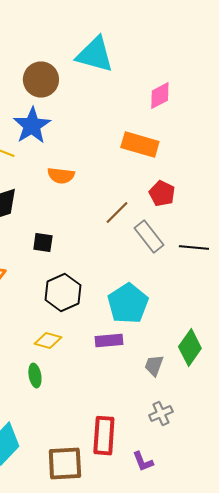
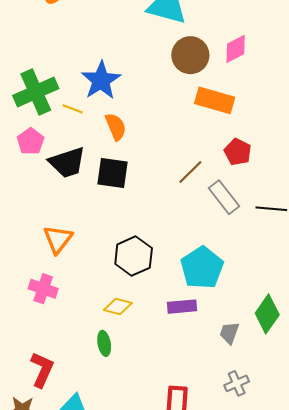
brown circle: (41, 80) -> (190, 55), moved
orange semicircle: (61, 176) -> (116, 127), moved, turned -120
black square: (43, 243) -> (113, 173), moved, size x1.5

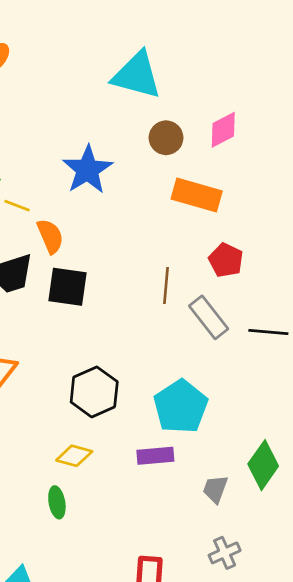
brown circle: (190, 55) -> (166, 138), size x0.7
blue star: (101, 80) -> (88, 170), moved
orange semicircle: (116, 127) -> (50, 236), moved
brown line: (190, 172) -> (166, 285), turned -40

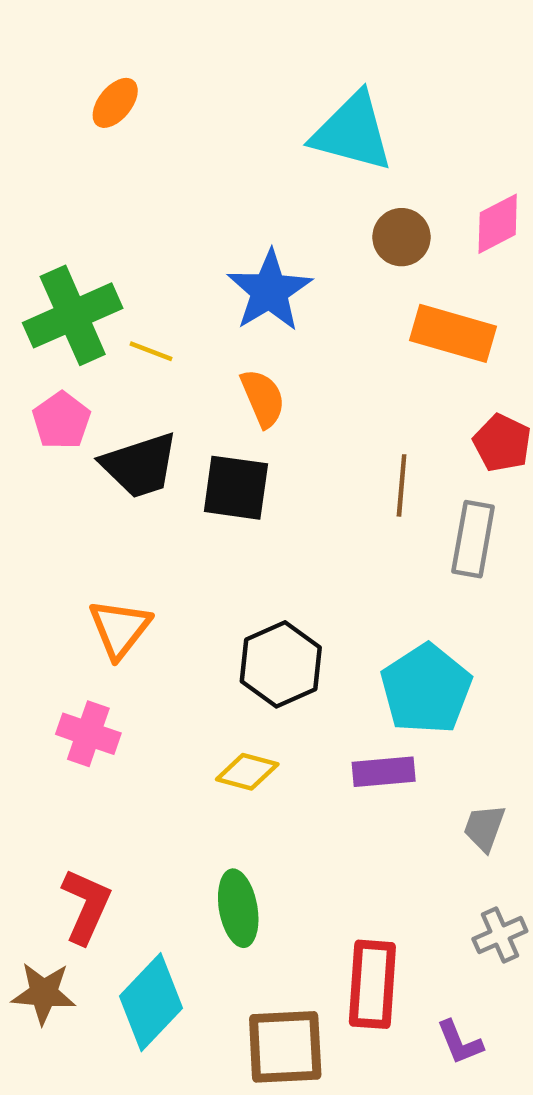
orange semicircle: (50, 236) -> (263, 398), moved
gray rectangle: (209, 317) -> (473, 539), turned 48
green ellipse: (57, 502) -> (238, 908), moved, size x1.4

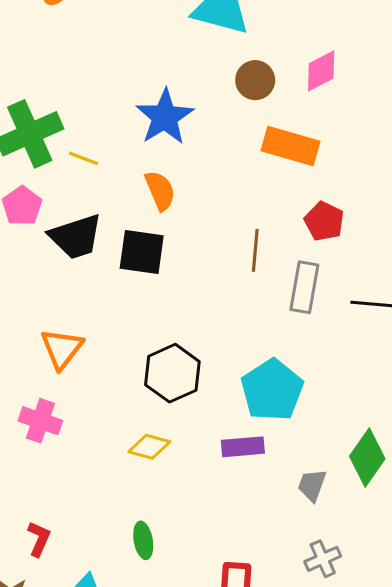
red L-shape: (86, 906) -> (39, 539), size x0.7
green ellipse: (238, 908) -> (143, 540), size x0.7

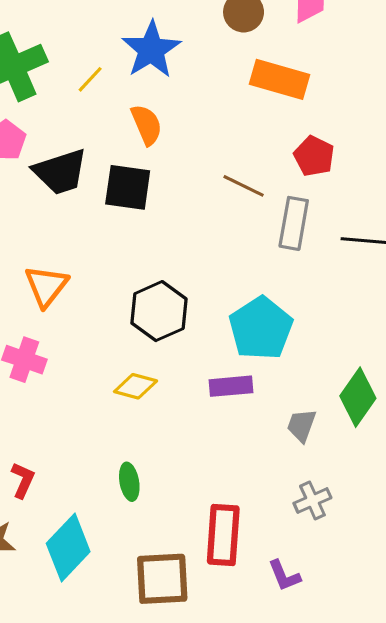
yellow line: (83, 158) -> (90, 79), moved, turned -68
brown line: (255, 250) -> (244, 186), turned -69

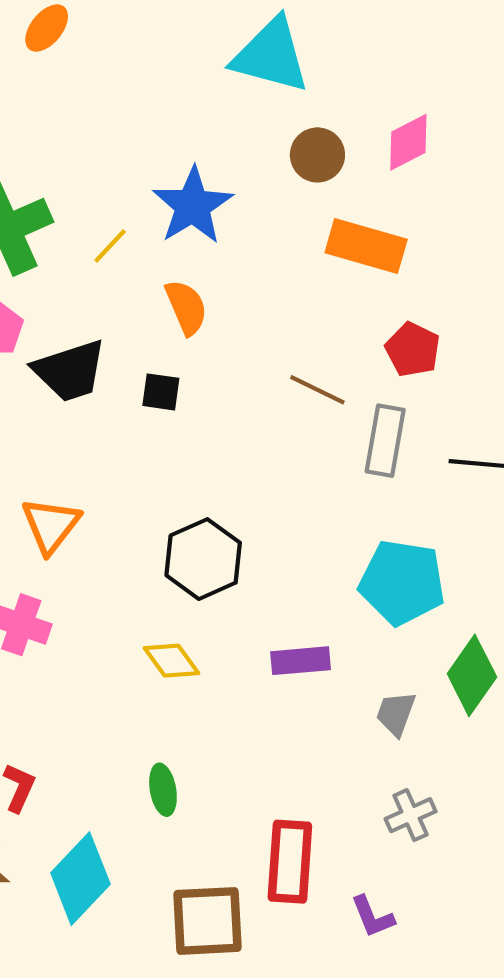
black square: (128, 187) -> (161, 392), size x0.6
cyan pentagon: (261, 328) -> (402, 582), moved, turned -30
yellow diamond: (136, 386) -> (171, 661), turned 39

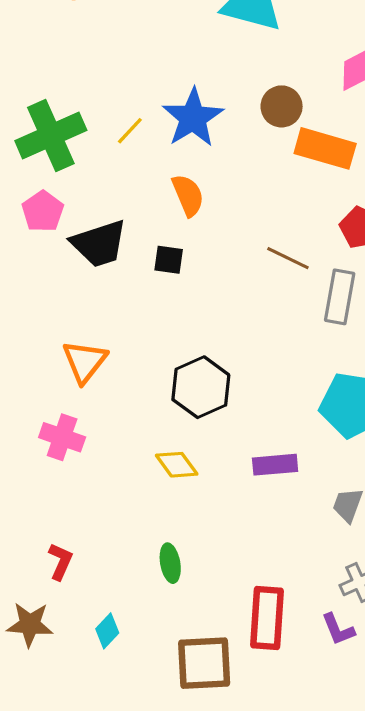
brown circle: (317, 155) -> (282, 106), moved
yellow line: (110, 246) -> (130, 131), moved
cyan diamond: (80, 879) -> (107, 631), size x0.5
purple L-shape: (372, 917) -> (338, 629), moved

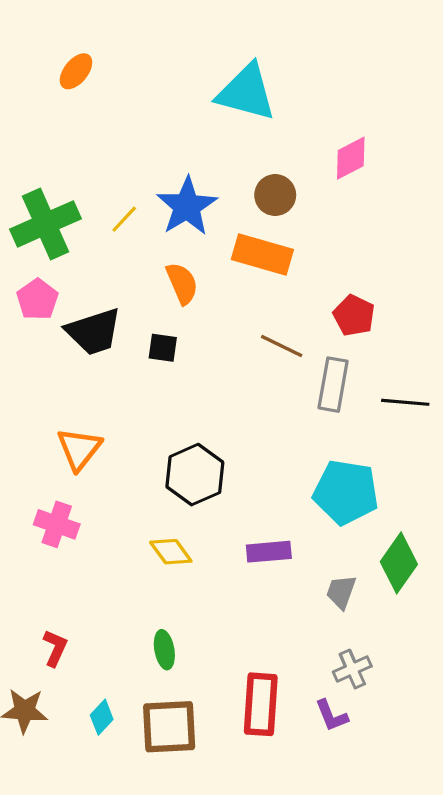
orange rectangle: (325, 148) -> (262, 254), moved
brown square: (204, 663) -> (169, 727), moved

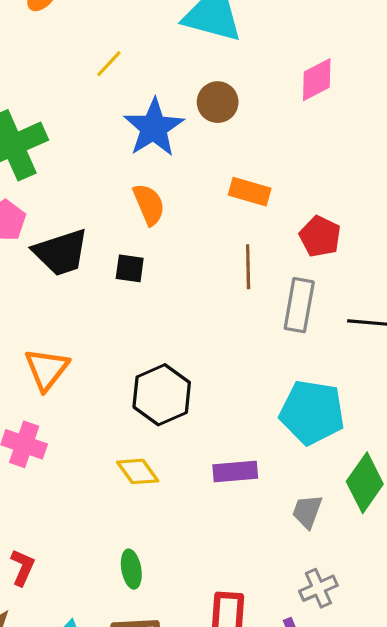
brown circle: (275, 195) -> (218, 102), moved
yellow line: (124, 219) -> (109, 64), moved
orange rectangle: (262, 254) -> (250, 192), moved, size x0.7
brown line: (282, 346) -> (248, 267), turned 63

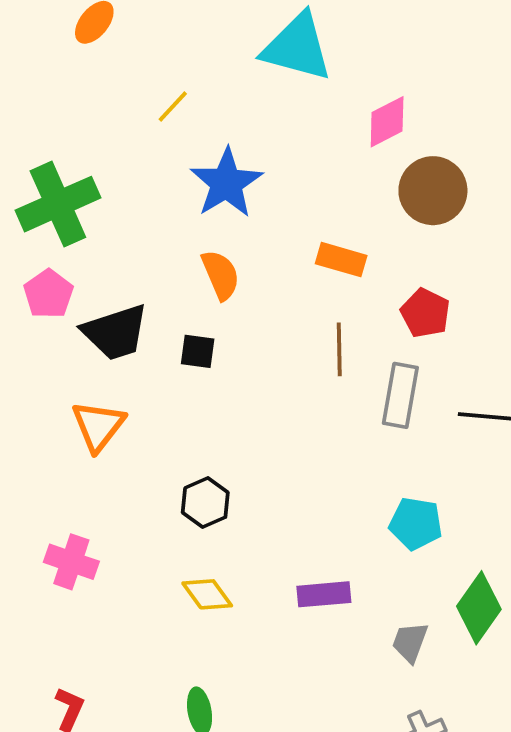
pink diamond: (317, 80) -> (387, 122), moved
brown circle: (218, 102) -> (433, 191), moved, size x1.4
orange triangle: (47, 369) -> (98, 426), moved
black hexagon: (162, 395) -> (205, 503), moved, size x0.7
cyan pentagon: (312, 412) -> (416, 524), size x0.7

